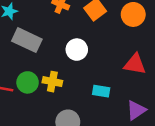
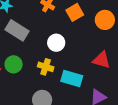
yellow cross: (52, 82) -> (46, 67), moved
cyan rectangle: (101, 91) -> (72, 78), size x1.5

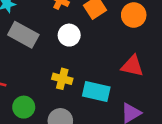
white circle: (56, 43) -> (69, 35), moved
green circle: (14, 64) -> (24, 107), moved

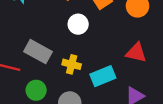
gray rectangle: (23, 35) -> (38, 52), moved
cyan rectangle: (96, 91) -> (103, 76), turned -35

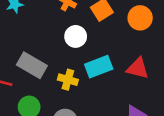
cyan rectangle: (103, 76) -> (99, 67), moved

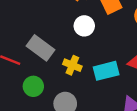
cyan rectangle: (99, 67) -> (106, 71), moved

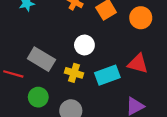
white circle: (84, 26) -> (84, 45), moved

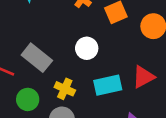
red triangle: (138, 64) -> (143, 77), turned -50
yellow cross: (74, 73) -> (65, 89), moved

